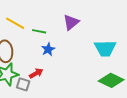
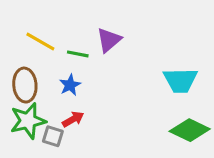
purple triangle: (71, 22) -> (109, 40), moved
blue star: (48, 49) -> (70, 85), moved

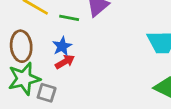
red arrow: (73, 119) -> (65, 62), moved

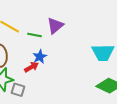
blue star: (62, 46) -> (40, 57), moved

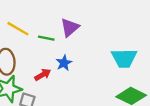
blue star: (40, 57) -> (64, 63), moved

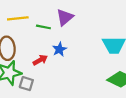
yellow line: (18, 29) -> (18, 18), turned -36

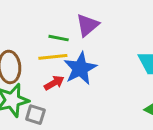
yellow line: (18, 18) -> (53, 57), moved
blue star: (59, 49) -> (80, 68), size x1.6

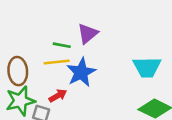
red arrow: (54, 83) -> (58, 96), moved

